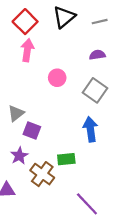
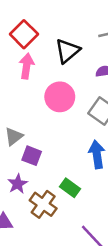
black triangle: (64, 17) -> (67, 51), moved
pink circle: (57, 78) -> (60, 97), size x1.5
green rectangle: (66, 159) -> (70, 188), turned 42

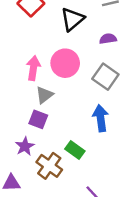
pink arrow: (27, 66) -> (33, 68), moved
gray triangle: (14, 137) -> (44, 95), moved

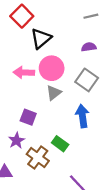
black triangle: (72, 19) -> (41, 38), moved
pink arrow: (33, 68) -> (24, 72), turned -96
gray triangle: (44, 95) -> (54, 93), moved

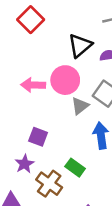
black triangle: (41, 38) -> (80, 46), moved
gray triangle: (54, 93) -> (80, 106), moved

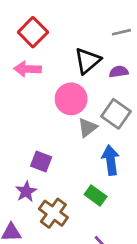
pink arrow: (33, 85) -> (28, 69), moved
green rectangle: (75, 168) -> (96, 196), moved

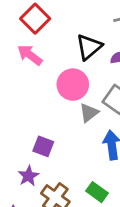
pink arrow: (28, 69) -> (30, 55), turned 35
green rectangle: (96, 196) -> (97, 192), moved

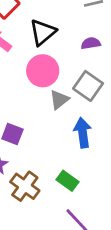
black triangle: (89, 47) -> (43, 32), moved

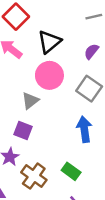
purple semicircle: (91, 43) -> (91, 51), turned -42
gray triangle: (59, 100) -> (30, 101), moved

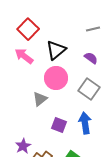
purple semicircle: (91, 51) -> (91, 58), turned 88
purple square: (23, 131) -> (59, 125), moved

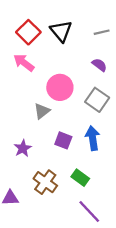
black triangle: (56, 50) -> (61, 31), moved, turned -30
purple star: (23, 146) -> (23, 148), moved

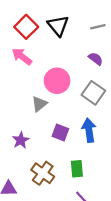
green rectangle: (80, 178) -> (77, 169), turned 49

